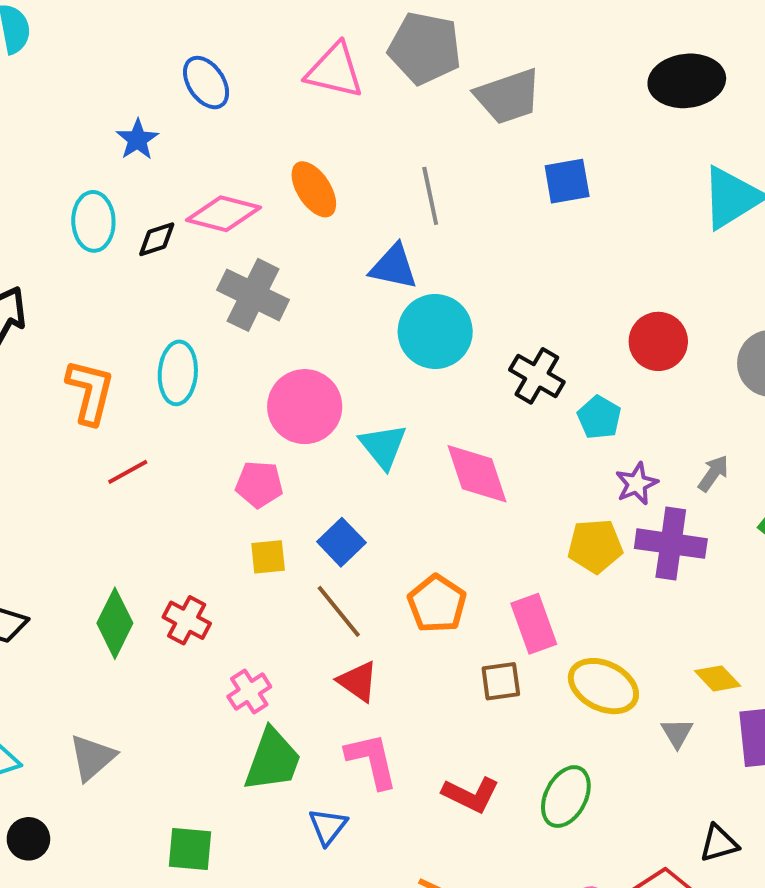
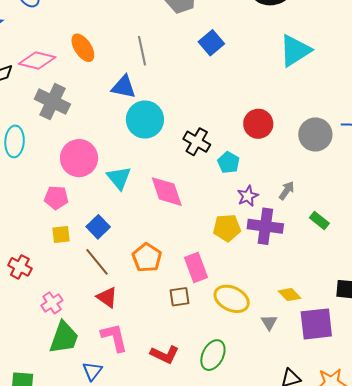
blue square: (567, 181) -> (211, 43), turned -30

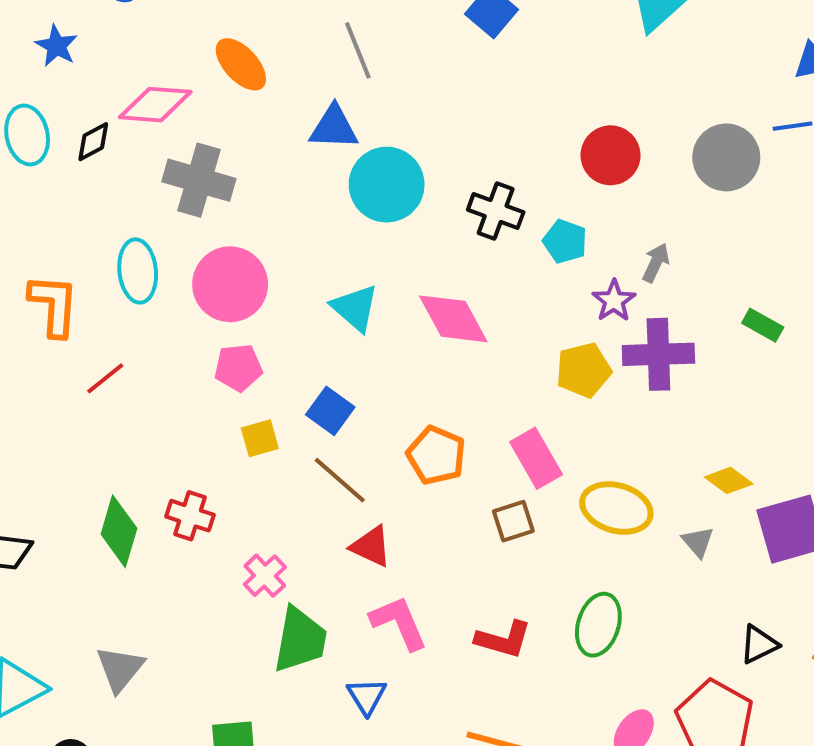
pink circle: (79, 158) -> (230, 284), moved
gray arrow: (287, 191) -> (656, 263), moved

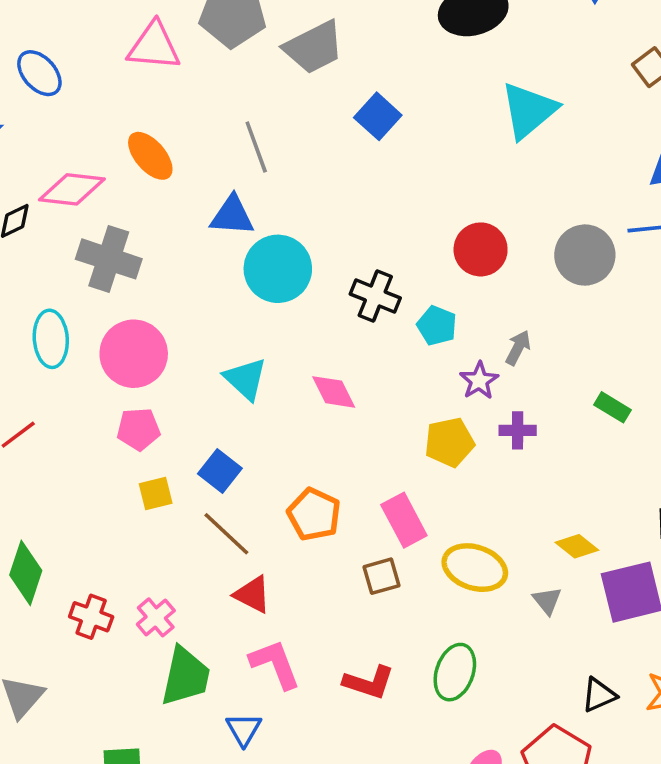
pink diamond: (453, 319) -> (334, 392), size x0.7
purple cross: (658, 354) -> (518, 430), size x0.6
red cross: (190, 516) -> (91, 617), moved

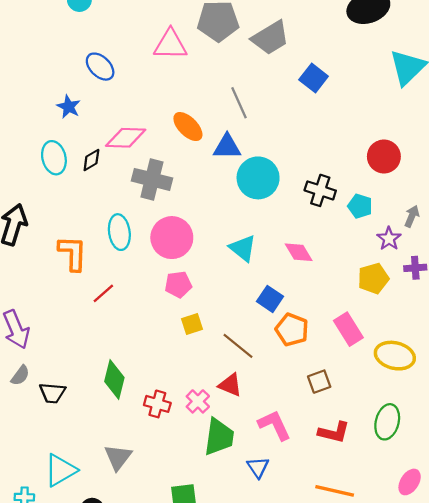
orange ellipse: (150, 156) -> (188, 127), moved
blue square: (220, 471) -> (270, 299), moved
brown square: (381, 576) -> (319, 382), moved
red triangle: (252, 594) -> (230, 385), moved

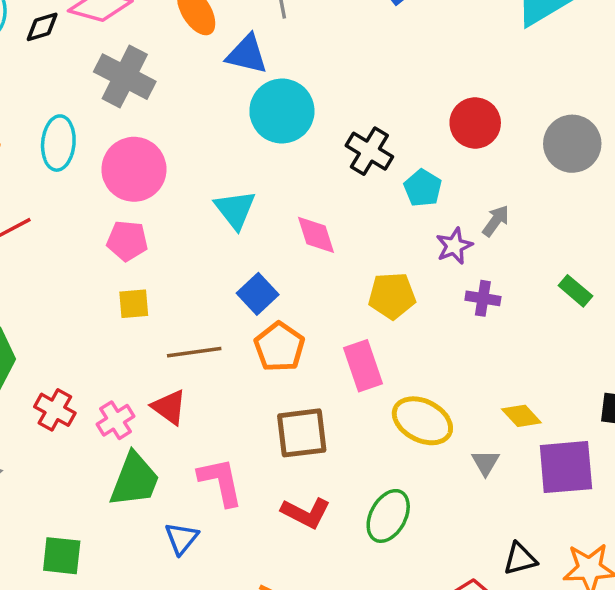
yellow pentagon: (373, 278) -> (392, 296), moved
brown line: (238, 346) -> (194, 352), turned -60
brown square: (319, 382) -> (302, 433), size x1.5

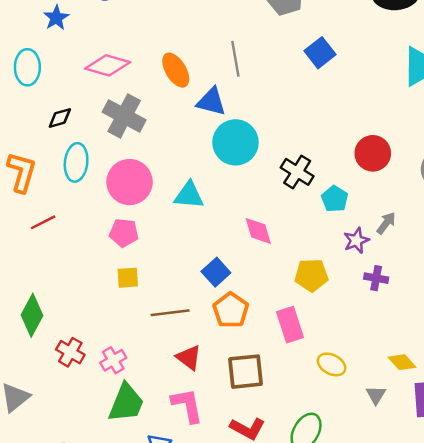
black diamond: (42, 27) -> (60, 118), moved
cyan triangle: (235, 210) -> (189, 195), moved, turned -48
red triangle: (169, 407) -> (189, 358), moved
yellow ellipse: (422, 421) -> (332, 364), size x0.7

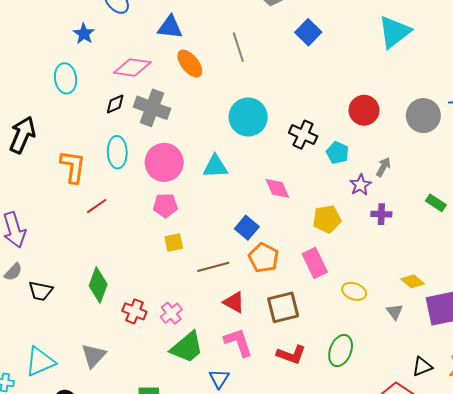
blue triangle: (211, 102) -> (170, 27), moved
black diamond: (60, 118) -> (115, 104), moved
green trapezoid: (126, 403) -> (187, 347), turned 36

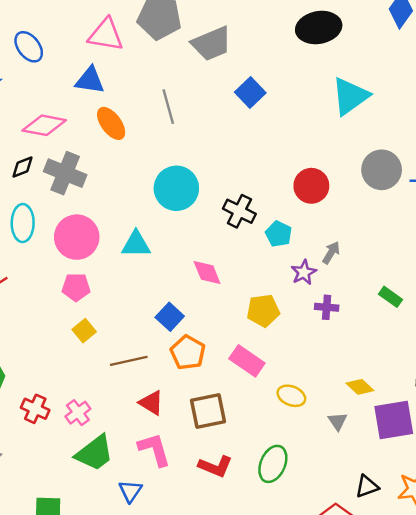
gray circle: (423, 116) -> (382, 170), moved
yellow square: (174, 243) -> (84, 331), turned -30
pink rectangle: (315, 263) -> (247, 361), turned -32

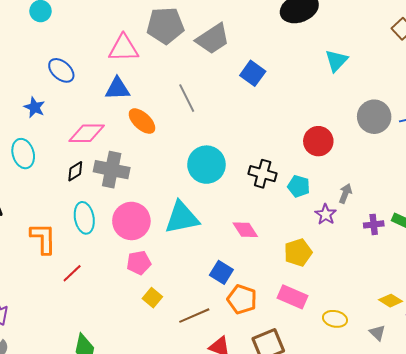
cyan triangle: (350, 96) -> (336, 61), size x0.7
cyan triangle: (136, 244) -> (182, 218), size x1.4
purple cross: (327, 307) -> (374, 224), moved

